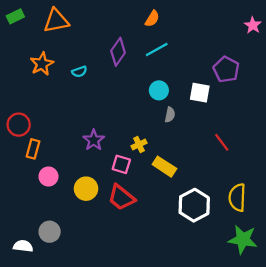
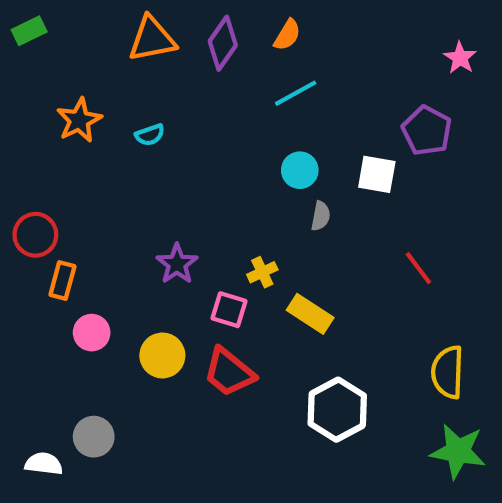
orange triangle: (56, 21) -> (152, 39), moved
pink star: (253, 25) -> (460, 58), moved
purple diamond: (118, 52) -> (223, 43), moved
white hexagon: (194, 205) -> (337, 410), moved

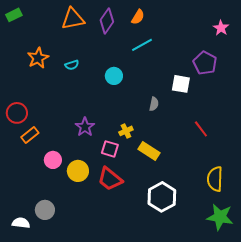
cyan circle: (300, 170) -> (114, 76), moved
orange rectangle: (62, 281) -> (30, 135), turned 36
pink circle: (92, 333) -> (53, 160), moved

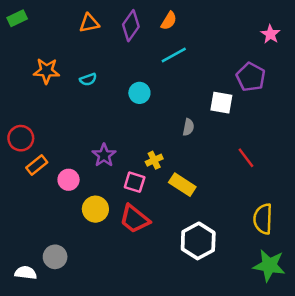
orange triangle: (73, 19) -> (89, 23), size x0.7
orange star: (38, 58) -> (46, 71), turned 30
pink circle: (53, 160) -> (69, 180), moved

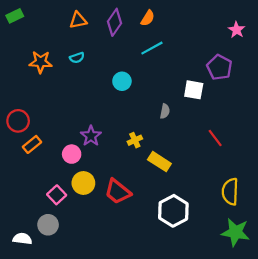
cyan semicircle: (88, 79) -> (77, 58), moved
pink circle: (69, 180) -> (72, 154), moved
pink square: (135, 182) -> (57, 195), moved, turned 30

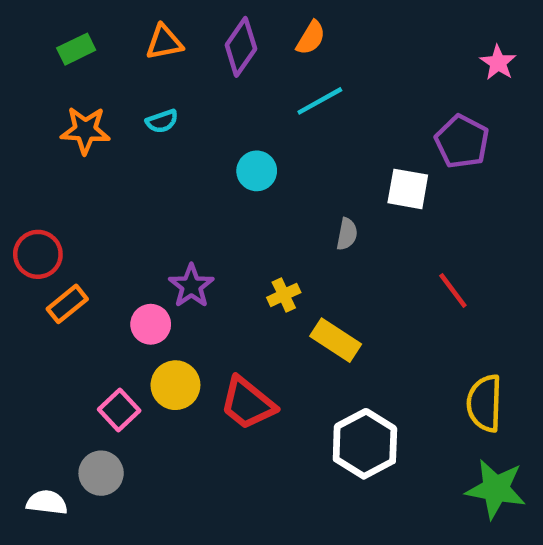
green rectangle: (15, 16) -> (76, 49), moved

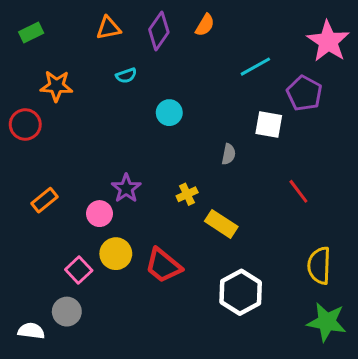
green rectangle: (76, 49) -> (31, 32), moved
pink star: (498, 63) -> (328, 41), size x1.8
cyan line: (320, 101) -> (255, 67), moved
cyan semicircle: (162, 121) -> (126, 75), moved
red circle: (38, 254) -> (25, 124), moved

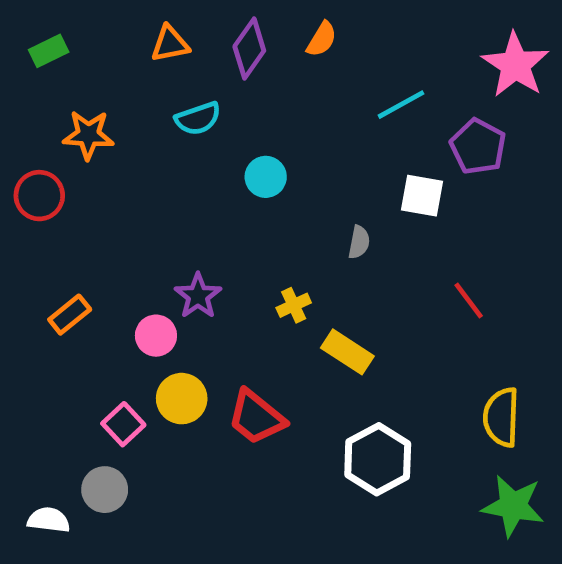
cyan semicircle: (126, 75) -> (198, 119), size x1.4

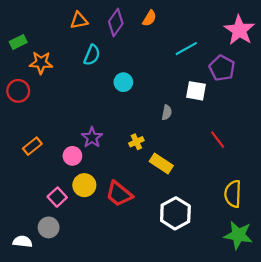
green rectangle: (49, 51) -> (18, 42), moved
cyan semicircle: (198, 119) -> (92, 55), turned -48

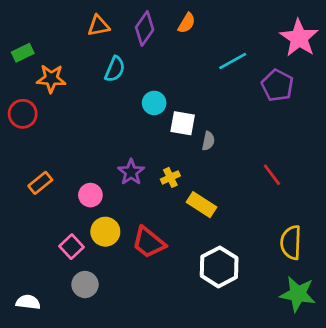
white square: (196, 91) -> (183, 123), moved
purple star: (92, 137) -> (131, 172), moved
gray circle: (49, 227) -> (85, 285), moved

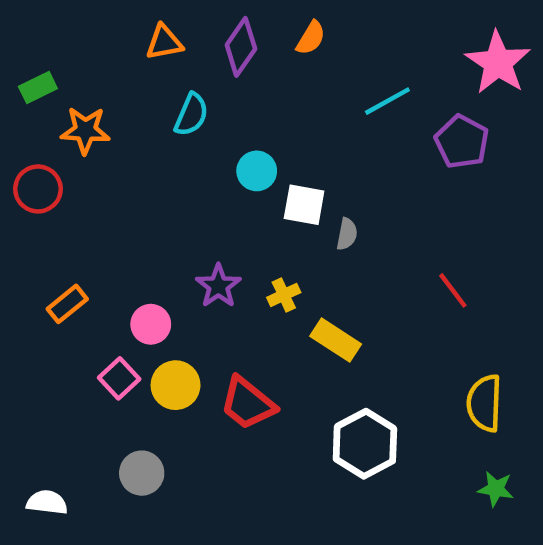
pink square: (71, 247) -> (119, 378), moved
green star: (298, 294) -> (496, 489), size x0.6

